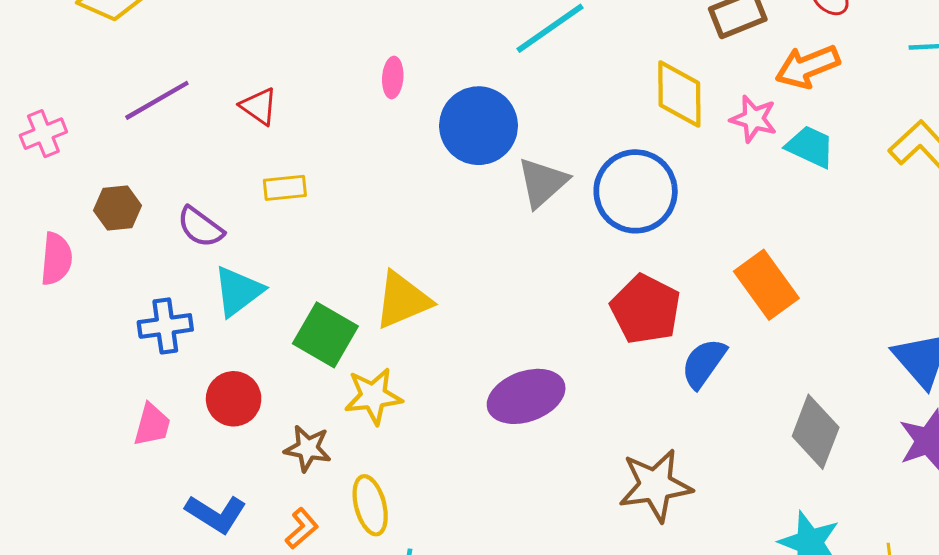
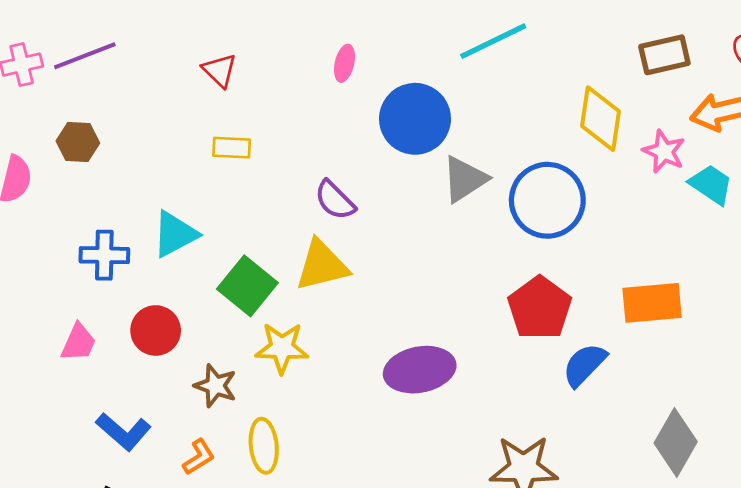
purple line: (157, 100) -> (85, 56), moved
purple semicircle: (200, 227) -> (335, 200), moved
orange rectangle: (766, 285) -> (652, 303), turned -68

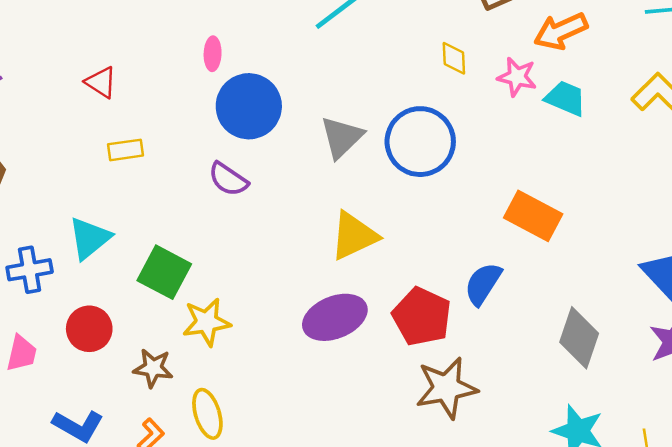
blue circle: (415, 119) -> (249, 106), moved
yellow diamond: (601, 119) -> (454, 58), size x0.6
yellow triangle: (322, 265) -> (354, 236), moved
orange rectangle: (652, 303) -> (533, 216), turned 44
red pentagon: (540, 308) -> (422, 317), moved

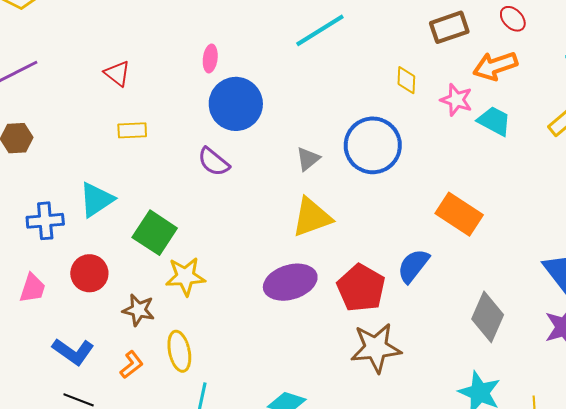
gray triangle: (342, 137) -> (308, 159), moved, size x0.7

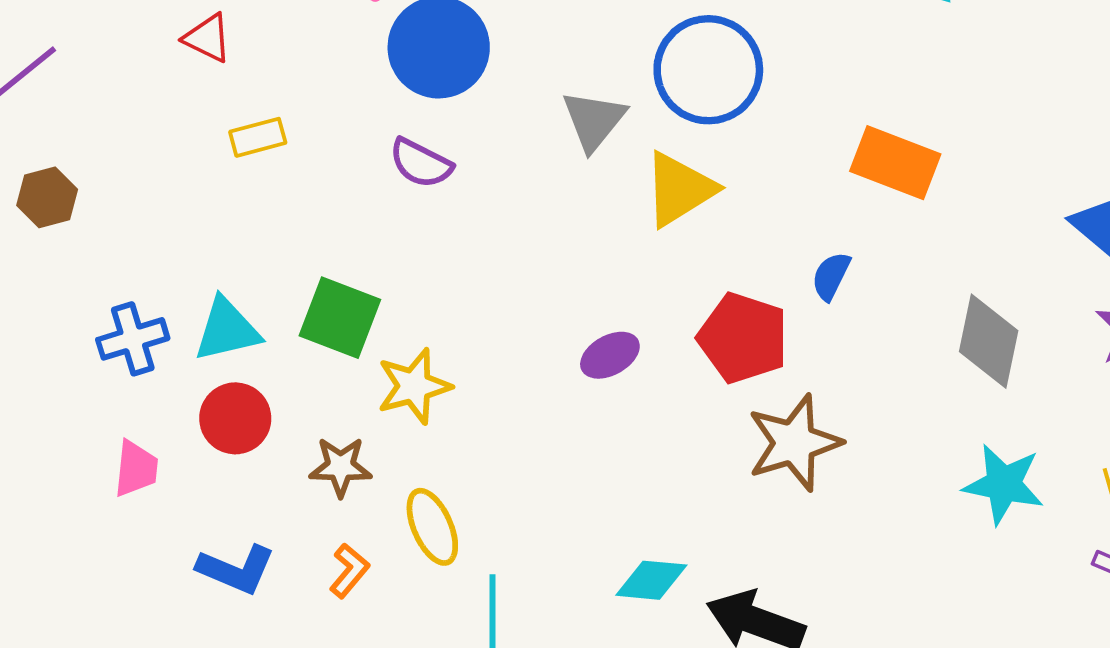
gray triangle: (308, 159) -> (594, 120), size x1.4
cyan triangle: (96, 200) -> (227, 330), moved, turned 33
yellow triangle: (312, 217) -> (679, 189), moved
blue semicircle: (413, 266) -> (831, 276), size x0.7
purple ellipse: (290, 282) -> (610, 355), size x0.6

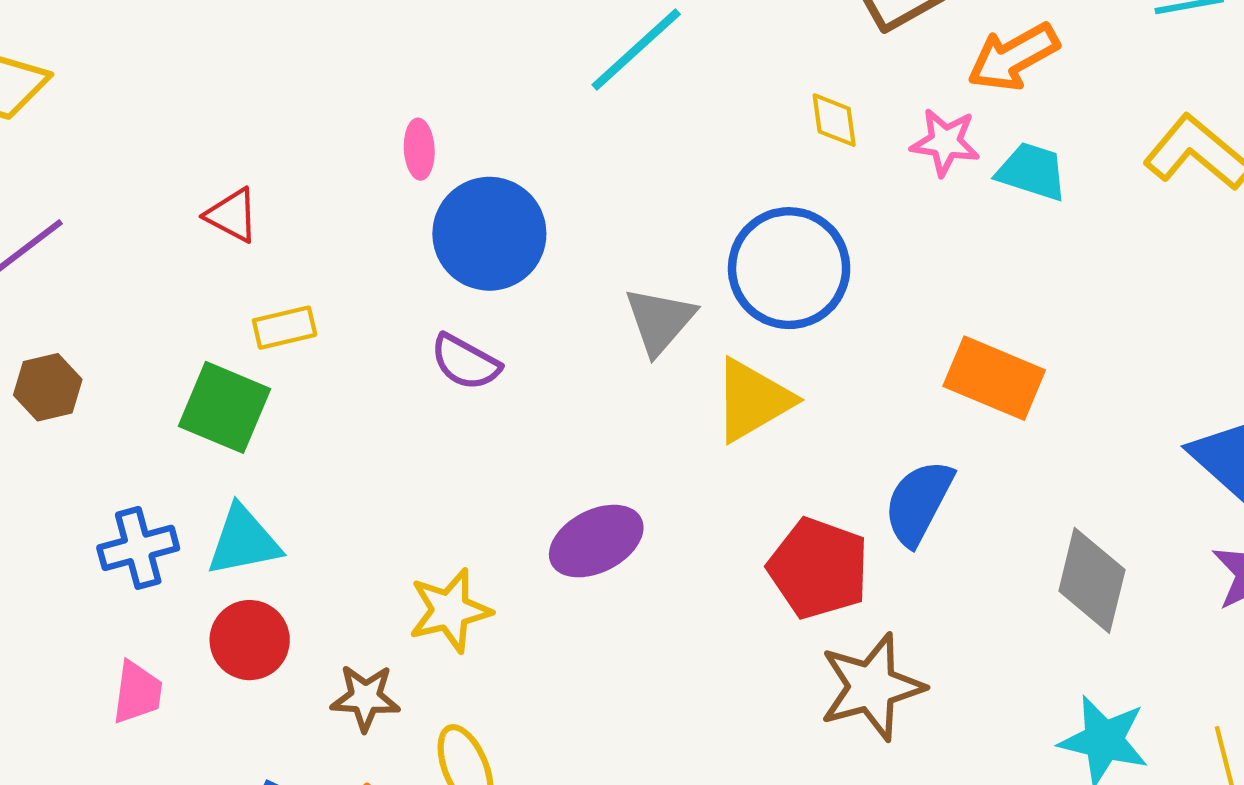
blue semicircle: (831, 276) -> (919, 502), size x1.6
green square: (340, 318) -> (225, 407), moved
purple ellipse: (610, 355) -> (596, 541), moved, size x1.4

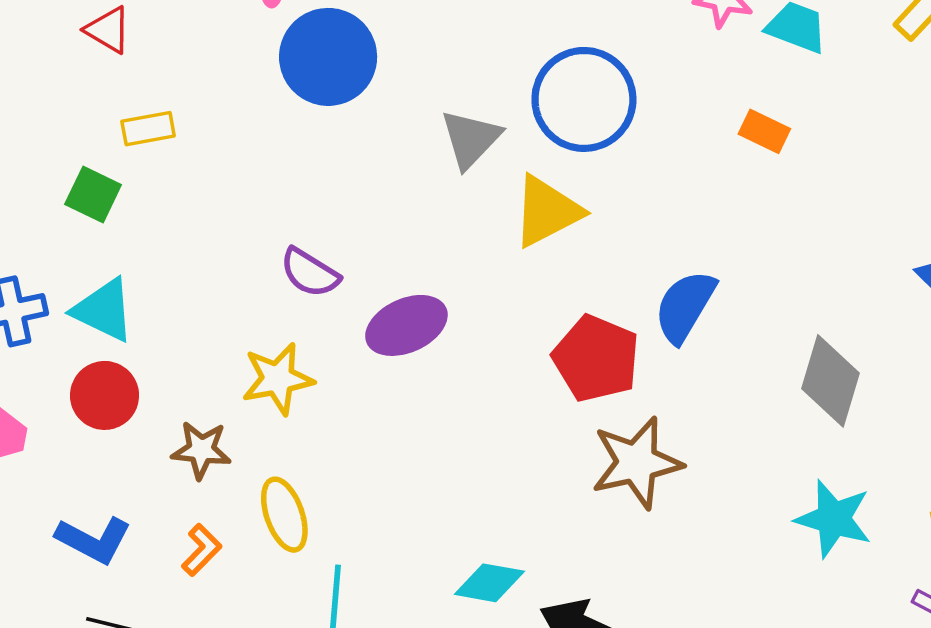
purple semicircle: (465, 362) -> (310, 273), moved
orange rectangle: (994, 378) -> (764, 131), moved, size x0.6
green square: (225, 407) -> (93, 195), size x0.7
cyan triangle: (244, 541) -> (104, 310), turned 34

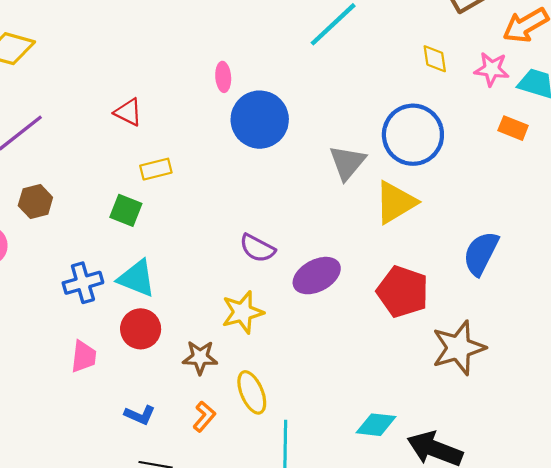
orange rectangle: (764, 131) -> (513, 128), moved
red pentagon: (596, 358) -> (403, 292), moved
blue L-shape: (94, 540) -> (140, 415), size x0.7

